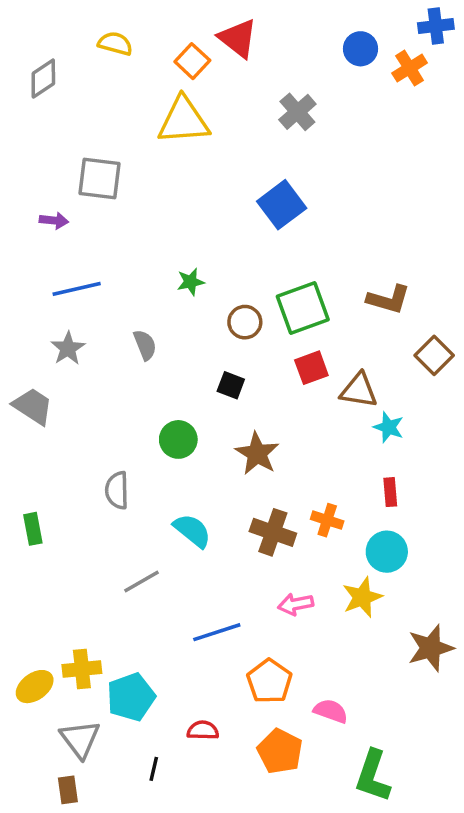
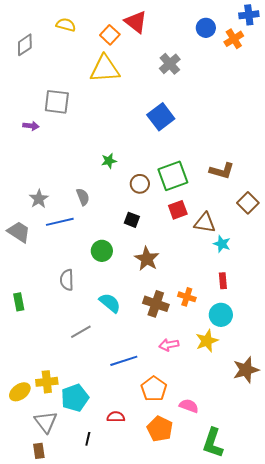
blue line: (77, 289) -> (60, 222), moved

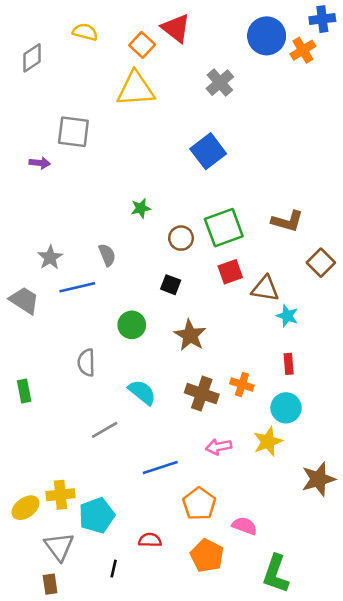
blue circle: (206, 28) -> (267, 36), size x1.5

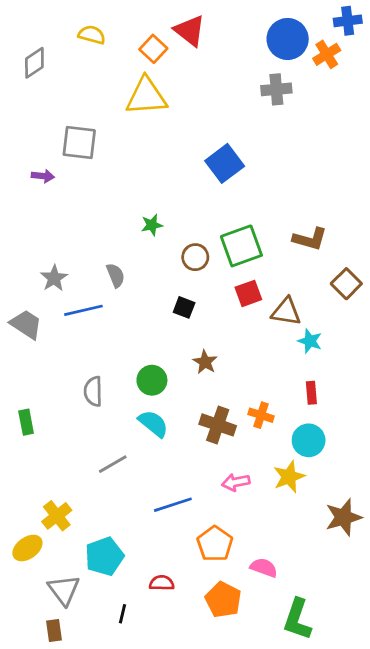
gray cross: (220, 83) -> (276, 89), moved, turned 36
green circle: (132, 325) -> (152, 380), moved
brown star: (190, 335) -> (205, 362), size x0.7
yellow cross: (60, 495) -> (57, 516), moved, turned -32

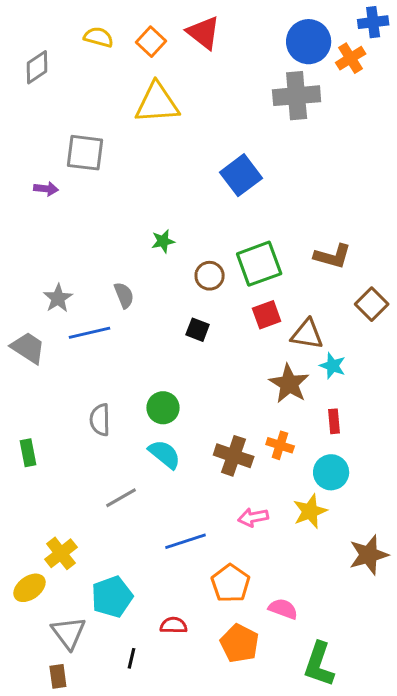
orange square: (153, 49) -> (151, 42), moved
gray cross: (276, 89) -> (297, 96), size x1.4
brown star: (205, 362) -> (289, 384), moved, size x1.5

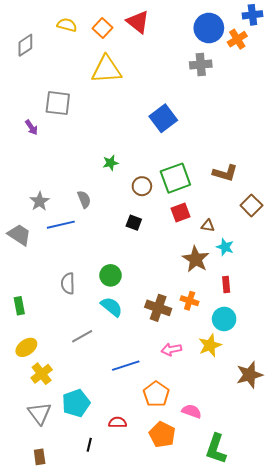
gray cross: (297, 96) -> (201, 64), size x0.7
purple arrow: (46, 189) -> (31, 127), turned 49
brown triangle: (307, 334) -> (208, 226), size x0.6
yellow ellipse: (29, 588) -> (26, 347), moved
gray triangle: (68, 633) -> (40, 413), moved

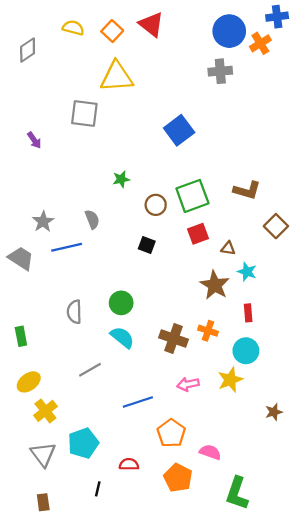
gray square: (58, 103) -> (84, 114), moved
brown star: (249, 375) -> (274, 412), size x0.6

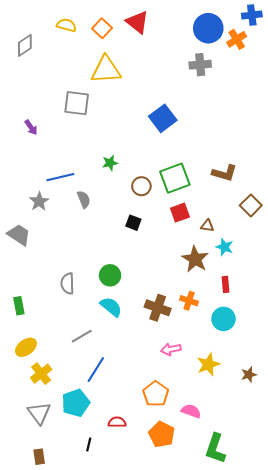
blue line: (67, 247) -> (60, 177), moved
yellow star: (230, 380) -> (208, 364), moved
blue line: (138, 402) -> (96, 370), moved, turned -40

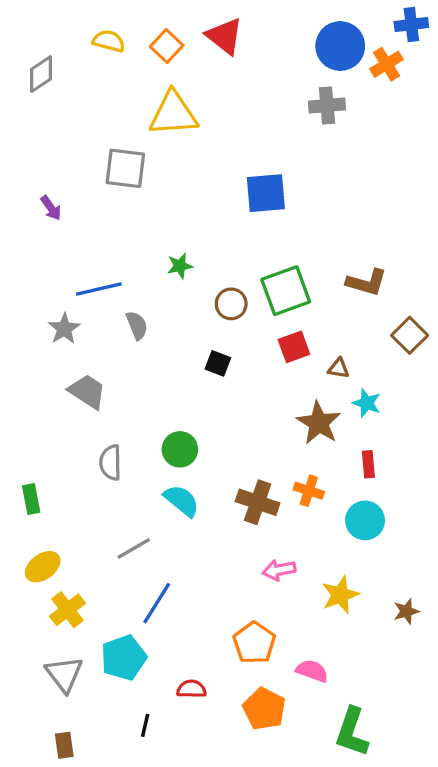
blue square: (163, 118) -> (266, 193), turned 32
gray trapezoid: (19, 235) -> (87, 391), moved

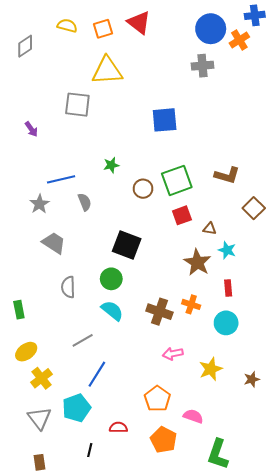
orange square: (167, 46) -> (103, 29), turned 30
black square: (218, 363) -> (127, 245), moved, size x1.8

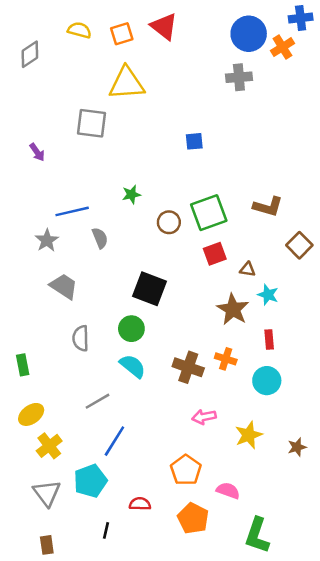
blue square: (165, 120) -> (194, 141), size x0.6

